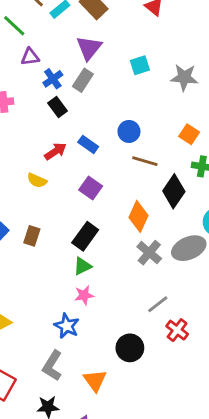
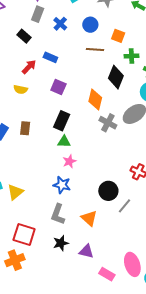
blue cross: (53, 79) -> (60, 24), moved
blue circle: (129, 131) -> (90, 25), moved
brown line: (145, 161) -> (95, 49), moved
green triangle: (82, 266) -> (64, 142), turned 40
gray line: (158, 304) -> (124, 206), moved

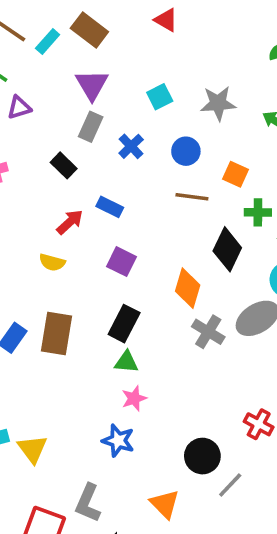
brown rectangle: (25, 128) -> (57, 334), size x1.6
yellow triangle: (15, 192) -> (32, 449), turned -30
gray L-shape: (58, 214) -> (88, 503), moved

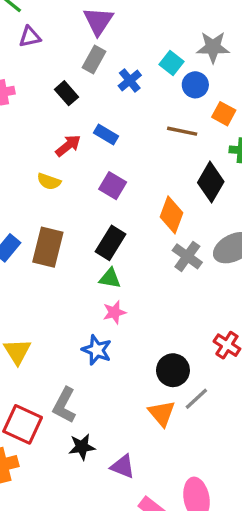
cyan square: (160, 97) -> (171, 63), moved, turned -30
blue circle: (186, 151) -> (195, 85), moved
orange triangle: (165, 504) -> (162, 413), moved

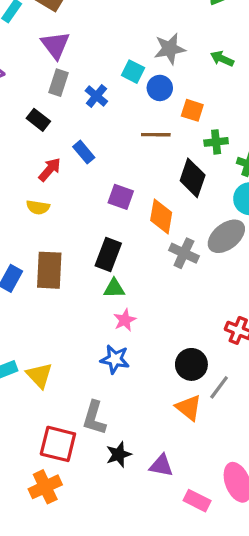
blue rectangle: (106, 135) -> (84, 152), turned 30
purple square: (113, 186) -> (121, 197), moved

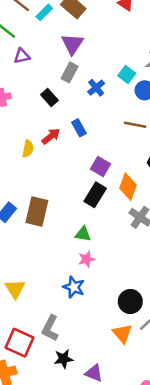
yellow semicircle: (38, 207) -> (28, 149), moved, turned -98
black rectangle: (108, 254) -> (95, 195), moved

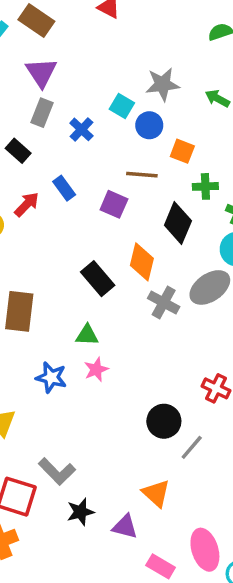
purple square: (100, 166) -> (114, 204), moved
black rectangle: (95, 195) -> (98, 279), turned -65
blue star: (74, 287) -> (51, 377), moved
gray L-shape: (50, 328) -> (57, 471), turned -65
orange triangle: (122, 333) -> (156, 493), moved

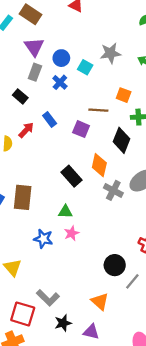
blue circle: (149, 125) -> (61, 58), moved
orange triangle: (156, 493) -> (100, 301), moved

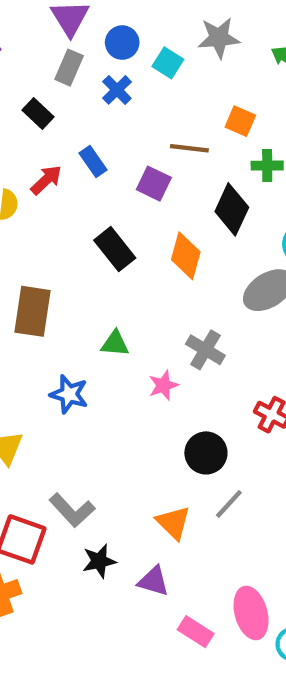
black rectangle: (72, 176) -> (115, 249), moved
gray cross: (113, 190) -> (205, 350), moved
pink star: (72, 233) -> (163, 385), moved
gray line: (132, 281) -> (229, 504), moved

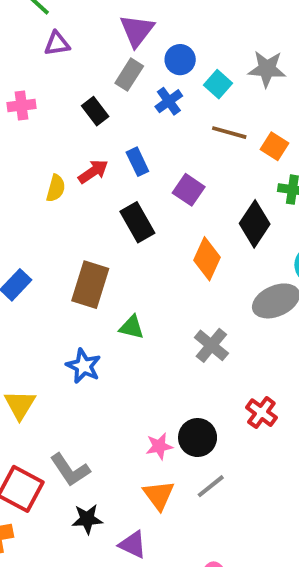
brown line: (189, 148) -> (229, 133), moved
black rectangle: (115, 249) -> (137, 222), moved
brown rectangle: (32, 311) -> (90, 285), moved
pink star: (163, 385) -> (159, 446), moved

